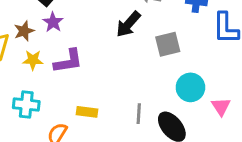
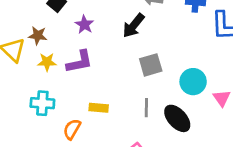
purple star: (53, 22) -> (84, 25), moved
brown star: (24, 31) -> (38, 35), turned 30
gray square: (168, 44) -> (151, 65), moved

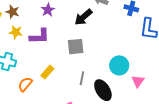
gray square: (151, 65) -> (76, 47), moved
yellow rectangle: (99, 108) -> (47, 72), turned -64

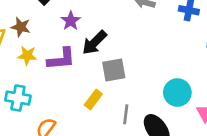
black arrow: (83, 17) -> (94, 43), moved
yellow rectangle: (47, 72) -> (93, 99), moved

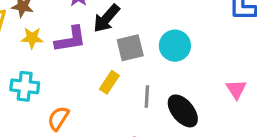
cyan circle: (177, 93) -> (175, 46), moved

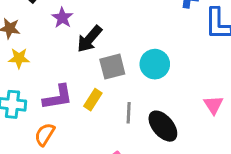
purple L-shape: (71, 39) -> (58, 97), moved

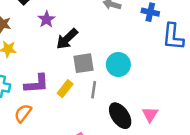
pink triangle: (213, 105) -> (150, 114), moved
gray line: (129, 113) -> (94, 90), moved

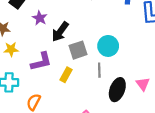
purple L-shape: (37, 84) -> (41, 62), moved
gray line: (94, 90) -> (99, 70), moved
black ellipse: (120, 116) -> (117, 90), turned 65

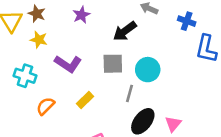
black arrow: (60, 32) -> (125, 31), moved
purple L-shape: (41, 62) -> (68, 64), turned 30
yellow rectangle: (66, 75) -> (85, 100), moved

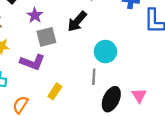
gray square: (113, 64) -> (46, 37), moved

